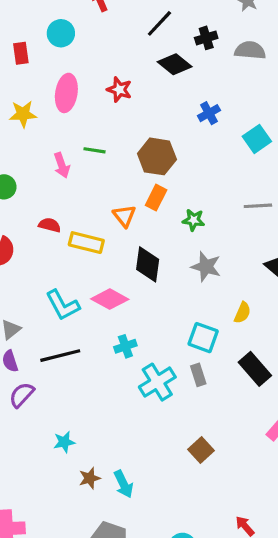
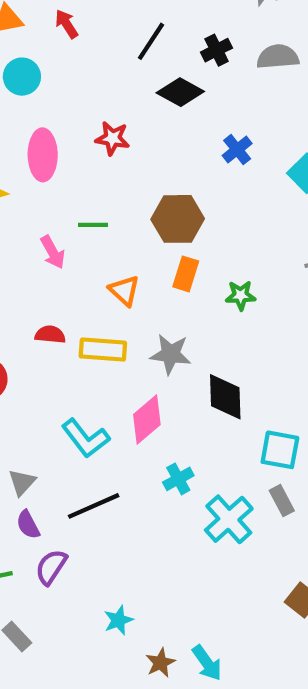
orange triangle: (124, 216) -> (124, 291), moved
black diamond: (148, 264) -> (225, 397), moved
gray star: (206, 267) -> (171, 354), moved
pink diamond: (110, 299) -> (147, 420), turned -60

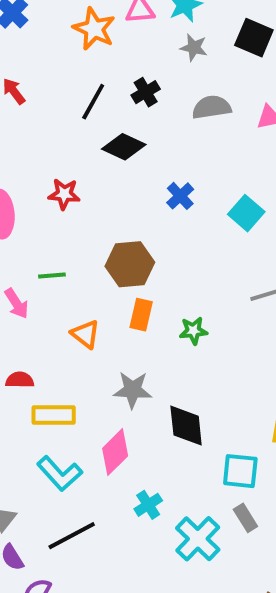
black cross: (216, 50) -> (146, 92), moved
yellow rectangle: (103, 350) -> (54, 415), moved

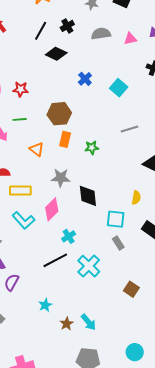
red star: (64, 194) -> (21, 89), moved
black line: (72, 536) -> (55, 260), moved
cyan cross: (198, 539) -> (89, 266), moved

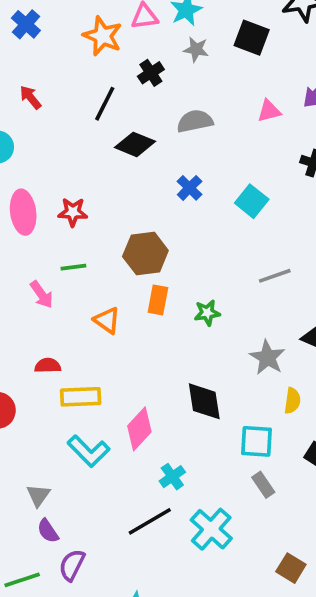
black cross: (67, 26) -> (151, 73), moved
gray semicircle: (101, 34) -> (195, 121), moved
gray star: (61, 178) -> (267, 357), moved, turned 30

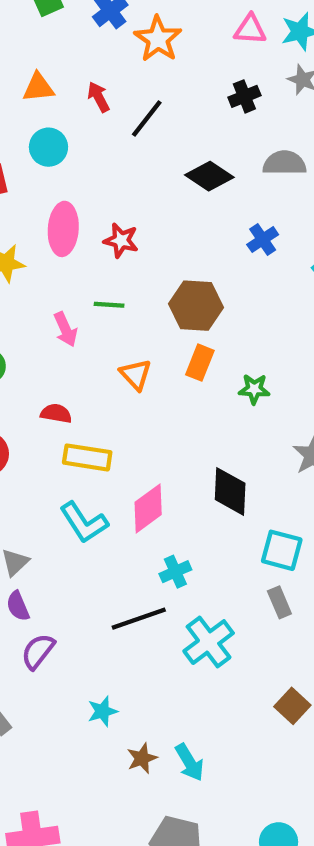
orange star: (103, 36) -> (158, 39), moved
black line: (105, 104) -> (147, 119), moved

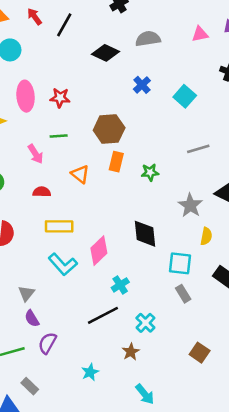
red semicircle: (56, 413) -> (42, 192), moved
cyan cross: (209, 642) -> (145, 323), size x0.7
brown star: (142, 758) -> (131, 352), moved

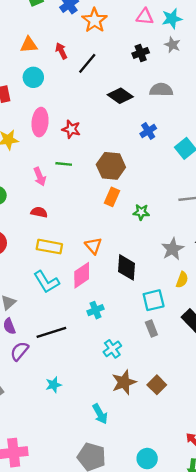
orange triangle: (80, 174) -> (93, 246), moved
cyan square: (180, 263) -> (154, 300), turned -30
black line: (103, 315) -> (51, 332), moved
brown star: (131, 352) -> (124, 382), moved, size x1.5

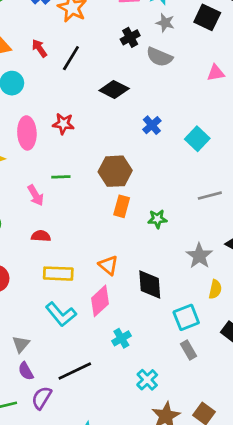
gray semicircle: (161, 90) -> (159, 57), moved, turned -150
red star: (71, 129) -> (63, 124), moved

